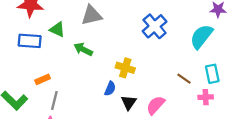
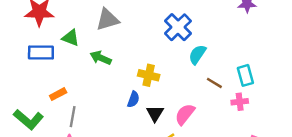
cyan semicircle: (201, 36) -> (197, 54), moved, size x0.7

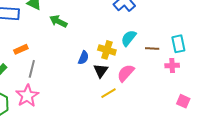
cyan semicircle: (197, 54) -> (129, 38), moved
yellow cross: (149, 75) -> (107, 50), moved
brown line: (214, 83) -> (152, 48), turned -32

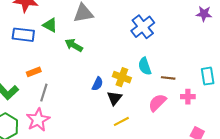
cyan semicircle: (129, 38) -> (145, 66), turned -60
cyan rectangle: (178, 44) -> (208, 76), moved
pink semicircle: (126, 73) -> (157, 103), moved

